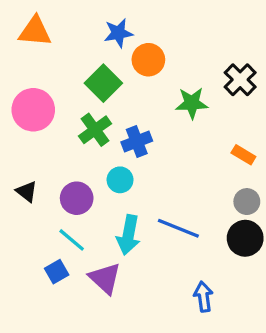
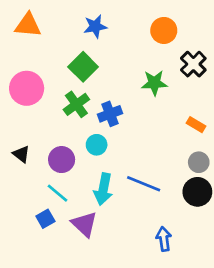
orange circle: (148, 60) -> (164, 30), moved

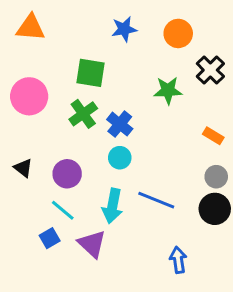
blue star: (95, 26) -> (124, 29), moved
green square: (83, 67) -> (91, 73), turned -36
blue cross: (110, 114) -> (120, 124), turned -30
cyan circle: (97, 145) -> (120, 158), moved

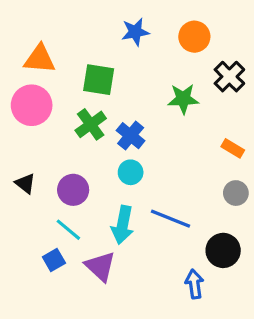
orange triangle: (31, 28) -> (40, 59), moved
black circle: (215, 209) -> (223, 250), moved

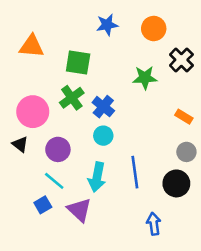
pink circle: (32, 105) -> (33, 112), moved
blue line: (170, 219) -> (135, 172), turned 60
black circle: (223, 250) -> (176, 183), moved

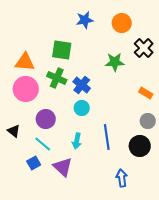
orange triangle: (31, 46) -> (25, 62), moved
green cross: (72, 98) -> (57, 78), turned -30
black triangle: (20, 144) -> (14, 131), moved
cyan arrow: (97, 177) -> (77, 141), size x0.7

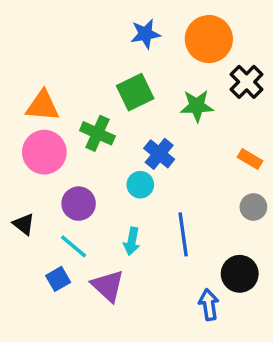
orange circle: (122, 23) -> (209, 39), size x1.4
green square: (62, 50) -> (135, 92), moved, turned -35
blue cross: (82, 85) -> (159, 154), moved
black circle: (140, 146) -> (240, 274), moved

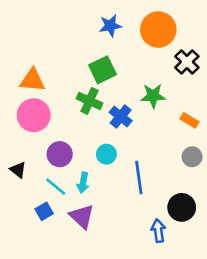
green star: (197, 106) -> (153, 96), moved
green cross: (97, 133) -> (90, 101), moved
cyan circle: (140, 185) -> (106, 154), moved
cyan arrow: (132, 241) -> (83, 183), moved

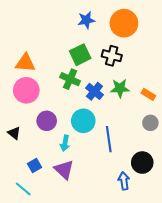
black cross: (187, 62) -> (112, 56), moved, turned -30
green star: (153, 96) -> (120, 88), moved
cyan circle: (106, 154) -> (83, 121), size x1.5
cyan line: (56, 187) -> (23, 189), moved

